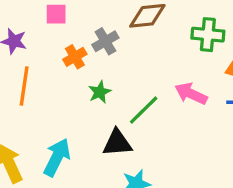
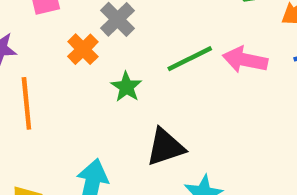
green line: (144, 110) -> (190, 59), moved, turned 32

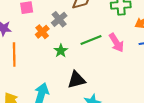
pink arrow: (245, 60) -> (116, 43), turned -138

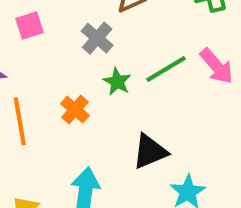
orange cross: (42, 32) -> (75, 110), moved
green star: (61, 51) -> (117, 82), moved

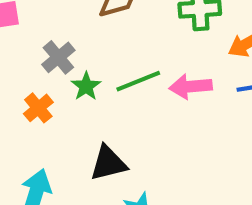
gray cross: (97, 38) -> (58, 57), moved
pink arrow: (217, 66) -> (191, 87), turned 117

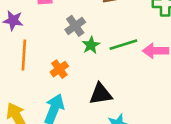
orange cross: (38, 108) -> (59, 69), moved

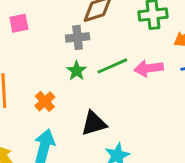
gray cross: (75, 26) -> (78, 37), moved, turned 36

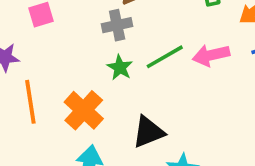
orange cross: (45, 101) -> (84, 110), size x1.5

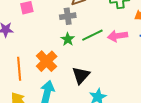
orange line: (30, 102) -> (19, 69), moved
black triangle: (148, 132) -> (81, 75), turned -30

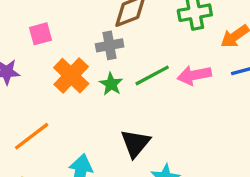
orange cross: (47, 61) -> (71, 76), moved
orange line: (19, 69) -> (32, 136), turned 60

